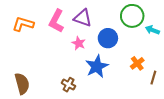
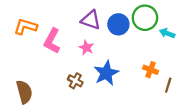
pink L-shape: (56, 21) -> (52, 41), moved
blue circle: (108, 38) -> (118, 24), moved
orange cross: (137, 63) -> (150, 70), turned -32
brown cross: (69, 85) -> (75, 81), moved

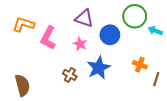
blue circle: (118, 24) -> (110, 35), moved

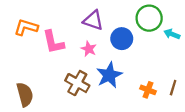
pink L-shape: (48, 38) -> (53, 42), turned -40
orange cross: (140, 65) -> (148, 90), moved
brown cross: (70, 75) -> (77, 83), size x1.5

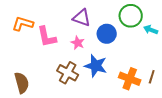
blue star: (109, 75) -> (96, 66), turned -30
orange cross: (148, 90) -> (130, 79), size x1.5

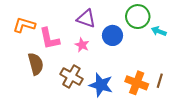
blue star: (96, 66) -> (101, 85), moved
brown semicircle: (22, 83) -> (36, 64), moved

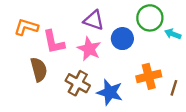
pink star: (82, 45) -> (89, 49), size x1.5
orange cross: (137, 83) -> (149, 76), moved, turned -35

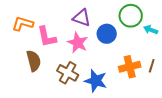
brown line: (174, 88) -> (152, 66), moved

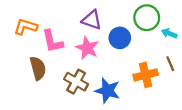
brown line: (152, 66) -> (170, 64), moved, turned -40

